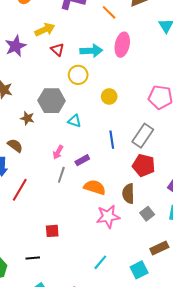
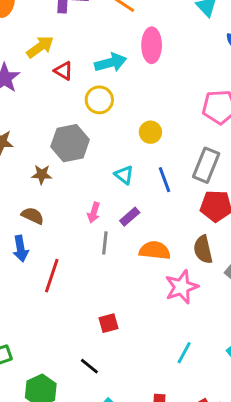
yellow circle: (109, 96) -> (150, 132), moved
cyan triangle: (74, 121) -> (124, 175), moved, turned 32
black line: (33, 258) -> (89, 366), turned 56

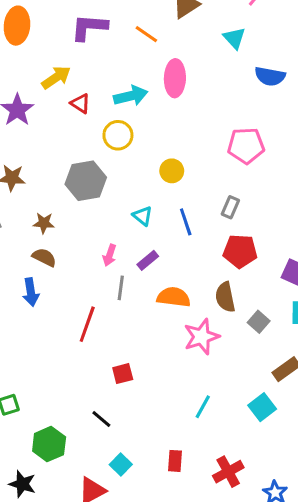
gray rectangle: (206, 165) -> (230, 207), size x0.6
brown star: (42, 174) -> (44, 223), moved
red line: (52, 276) -> (87, 324), moved

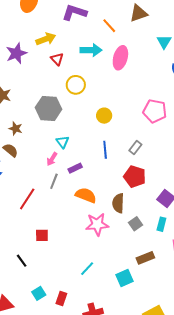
cyan arrow: (131, 96) -> (91, 50), moved
cyan triangle: (143, 216) -> (63, 142), moved
cyan square: (121, 464) -> (39, 293), moved

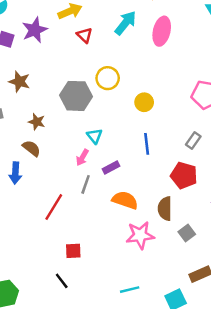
cyan arrow: (91, 50) -> (125, 23), turned -50
yellow circle: (76, 85) -> (108, 78), moved
gray rectangle: (135, 147) -> (193, 141), moved
black line: (22, 261) -> (62, 281), moved
cyan line: (87, 269) -> (130, 290), turned 35

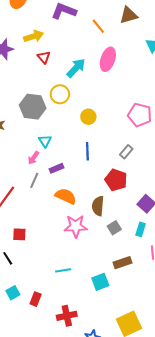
cyan arrow: (125, 23) -> (76, 68), moved

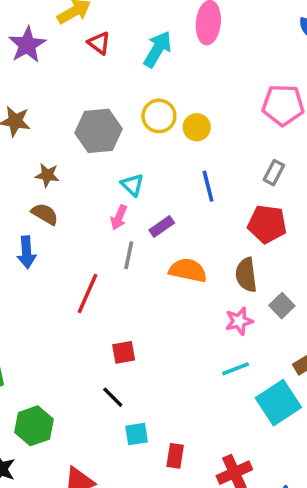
yellow circle: (60, 94) -> (159, 116), moved
pink star: (76, 226) -> (239, 321), moved, size x0.7
cyan line: (63, 270) -> (236, 369), moved
cyan square: (100, 282) -> (278, 403), size x1.4
cyan square: (13, 293) -> (137, 434), moved, turned 32

